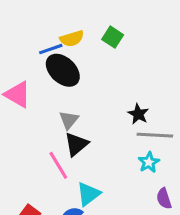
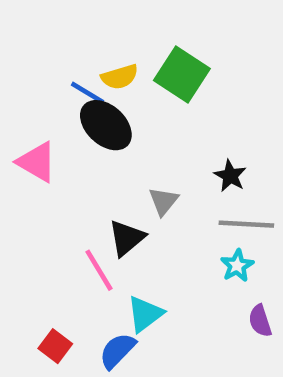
green square: (113, 37) -> (182, 75), size x1.6
blue line: (51, 49) -> (87, 93), turned 50
black star: (138, 114) -> (230, 176), moved
gray triangle: (69, 120) -> (163, 201), moved

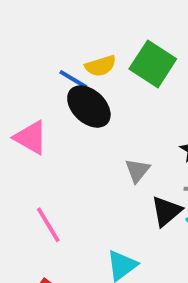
black triangle: (127, 238) -> (166, 211), moved
pink line: (99, 270) -> (48, 225), moved

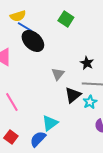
green square: (153, 64) -> (66, 19), size x0.7
yellow semicircle: (101, 66) -> (18, 16), moved

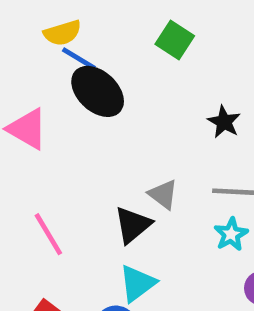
black star: (87, 63) -> (224, 122), moved
gray triangle: (58, 74) -> (163, 194), moved, turned -32
black triangle: (73, 95) -> (133, 225), moved

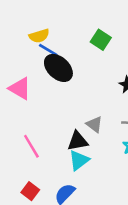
black triangle: (133, 225) -> (78, 141), turned 30
cyan triangle: (137, 283) -> (79, 160), moved

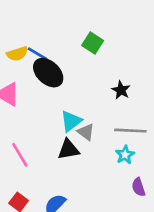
yellow semicircle: (39, 36) -> (17, 54), moved
cyan triangle: (79, 160) -> (71, 121), moved

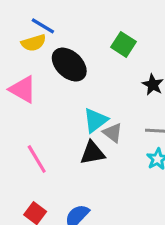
green square: (93, 43) -> (123, 44), moved
blue line: (37, 54) -> (43, 26), moved

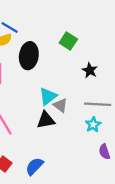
black ellipse: (69, 65) -> (29, 56), turned 55

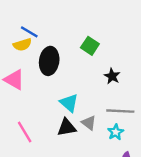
cyan triangle: (48, 96) -> (69, 103), turned -42
gray triangle: (60, 105) -> (89, 123), moved

